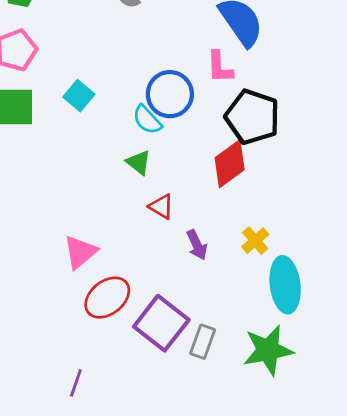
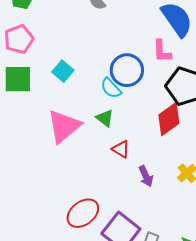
pink triangle: (80, 252) -> (64, 126), moved, size x1.4

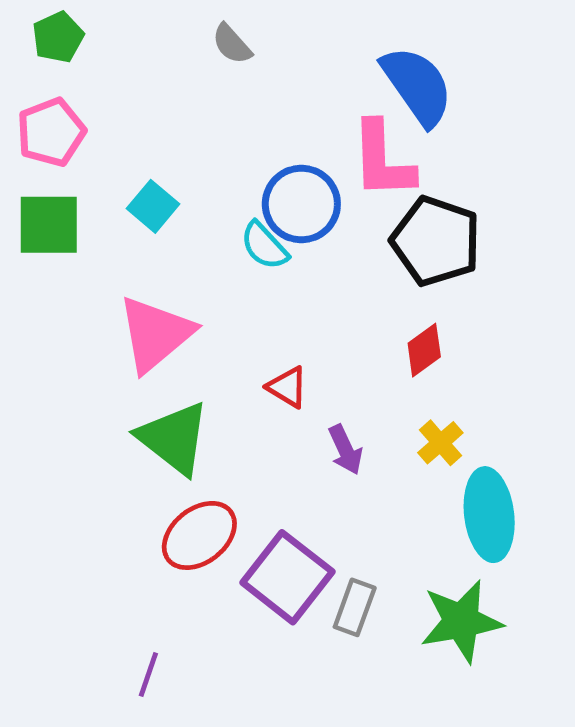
pink L-shape: (162, 51) -> (382, 160), size x1.5
green triangle: (105, 118) -> (174, 438), moved, size x1.8
red diamond: (169, 119) -> (424, 350), moved, size x0.7

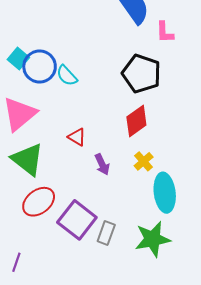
pink L-shape: (382, 160) -> (165, 32), moved, size x0.6
blue circle: (301, 204) -> (40, 67), moved
red diamond: (424, 350) -> (136, 121), size x1.4

